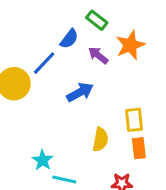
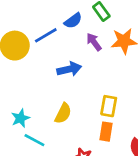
yellow semicircle: (100, 139) -> (63, 113), moved

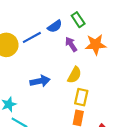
blue arrow: (69, 69) -> (40, 81), moved
yellow semicircle: (63, 113) -> (74, 75), moved

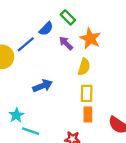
orange star: (96, 45) -> (90, 39), turned -30
yellow semicircle: (74, 75) -> (84, 67), moved

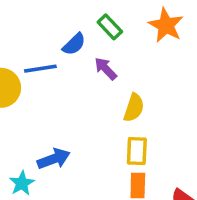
orange star: (90, 39) -> (166, 25), moved
blue line: (26, 44) -> (40, 69), turned 30
blue arrow: (43, 86) -> (54, 159), moved

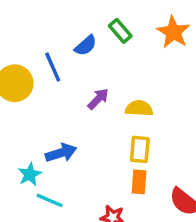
blue line: (40, 69) -> (53, 67), turned 72
purple arrow: (106, 69) -> (98, 99), moved, turned 85
yellow semicircle: (134, 108) -> (139, 108), turned -108

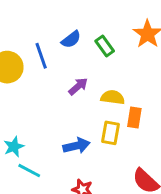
green rectangle: (120, 31) -> (105, 46), moved
blue arrow: (61, 153) -> (76, 146), moved
orange rectangle: (139, 182) -> (134, 117), moved

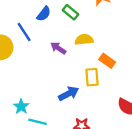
purple arrow: (78, 86) -> (58, 48), turned -91
yellow semicircle: (113, 97) -> (84, 40), moved
orange rectangle: (134, 117) -> (107, 61), turned -49

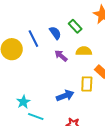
blue semicircle: (44, 14) -> (55, 33), moved, turned -80

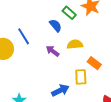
green rectangle: (75, 26) -> (69, 13), moved
blue semicircle: (55, 33) -> (56, 26), moved

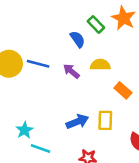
blue line: (24, 36) -> (38, 64), moved, turned -48
yellow rectangle: (81, 77) -> (105, 120), moved

